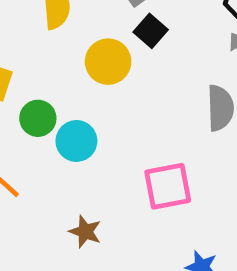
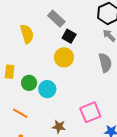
yellow circle: (108, 62) -> (64, 57), moved
pink square: (168, 186) -> (90, 112), moved

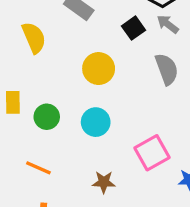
black square: (69, 36) -> (133, 28), moved, turned 32
cyan circle: (47, 89) -> (96, 122), moved

